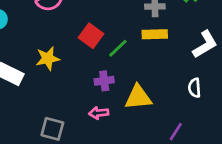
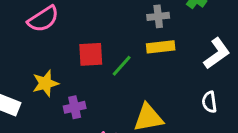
red square: (91, 36) -> (91, 54), turned -35
purple cross: (104, 81) -> (75, 107), moved

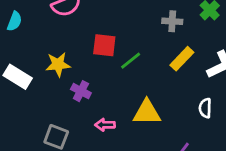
yellow rectangle: (161, 47) -> (182, 59), moved, turned -50
purple cross: (75, 107) -> (81, 91), turned 30

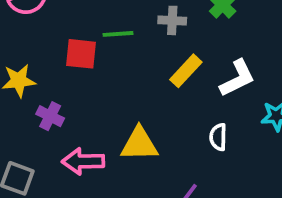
green line: (131, 61) -> (118, 34), moved, turned 35
pink arrow: (105, 125) -> (83, 161), size x1.5

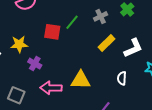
gray cross: (172, 20) -> (101, 16), turned -32
green line: (118, 34) -> (72, 22), turned -49

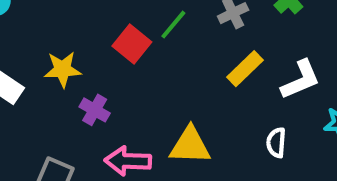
red square: (52, 32) -> (132, 44), turned 30

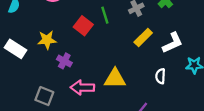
green line: (173, 25) -> (105, 15), turned -56

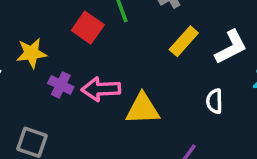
pink arrow: (82, 88) -> (101, 89), moved

